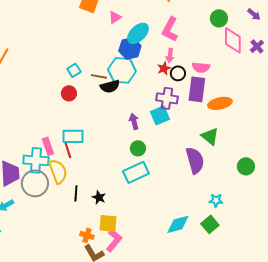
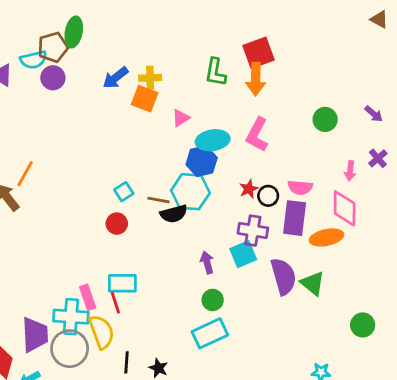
cyan ellipse: (138, 33) -> (213, 140), turned 35
pink diamond: (233, 40) -> (345, 208), moved
pink arrow: (170, 55) -> (350, 171), moved
purple semicircle: (195, 160) -> (283, 276), moved

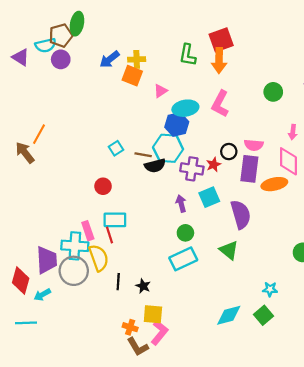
red star: (249, 189) -> (214, 165), moved
red circle: (117, 224) -> (103, 186), moved
purple cross: (253, 231) -> (192, 169), moved
green triangle: (313, 283) -> (229, 250), moved

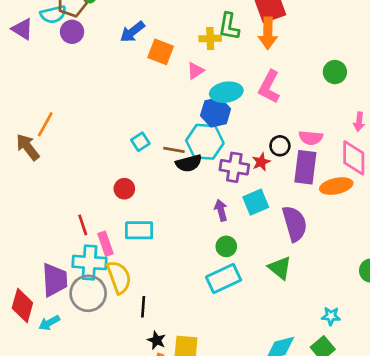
yellow cross: (137, 59) -> (210, 39), moved
red line: (110, 235) -> (83, 225), moved
black star: (143, 286) -> (157, 340), moved

